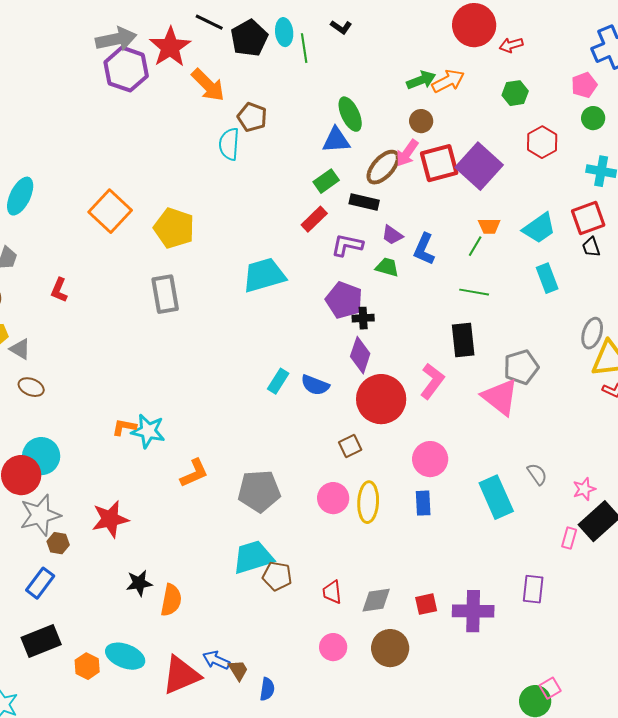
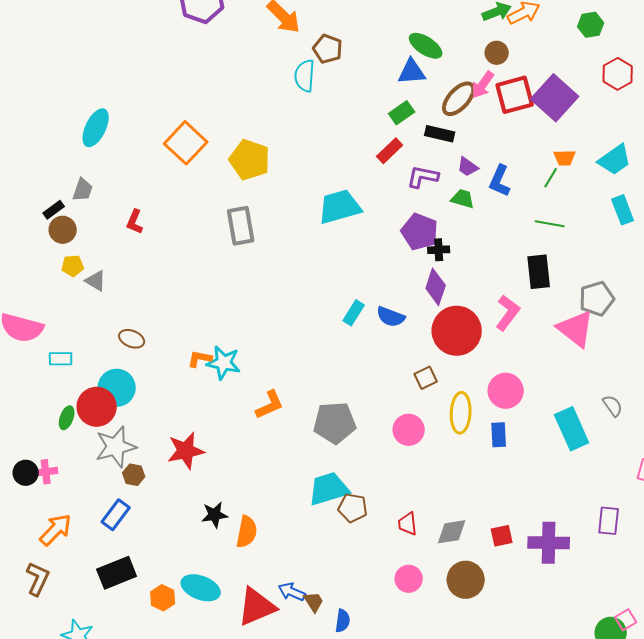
green ellipse: (350, 114) -> (426, 46), turned -32
brown ellipse: (31, 387) -> (132, 339), moved
yellow ellipse: (368, 502) -> (461, 413), moved

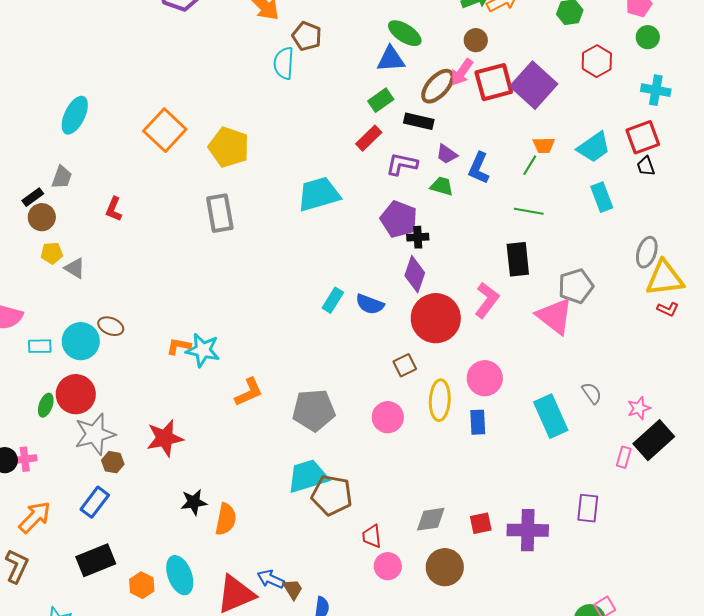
cyan circle: (117, 388) -> (81, 341), moved
brown pentagon: (353, 508) -> (332, 495), size x1.4
red trapezoid: (408, 524) -> (372, 536), moved
cyan ellipse: (201, 588) -> (180, 575), turned 48

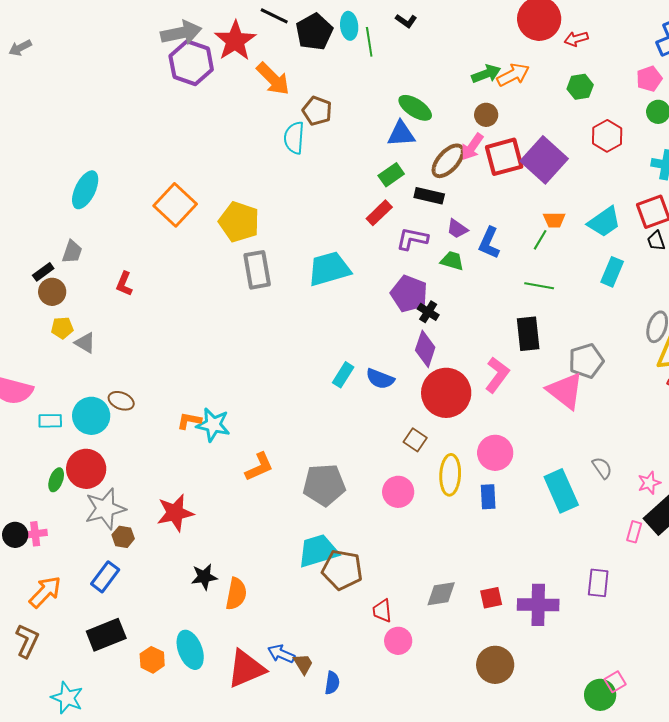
cyan rectangle: (602, 197) -> (612, 272), turned 44
gray rectangle: (220, 213) -> (257, 270), moved
black cross: (418, 237) -> (428, 312), turned 35
brown square: (405, 365) -> (415, 440), turned -30
brown circle: (445, 567) -> (495, 665), moved

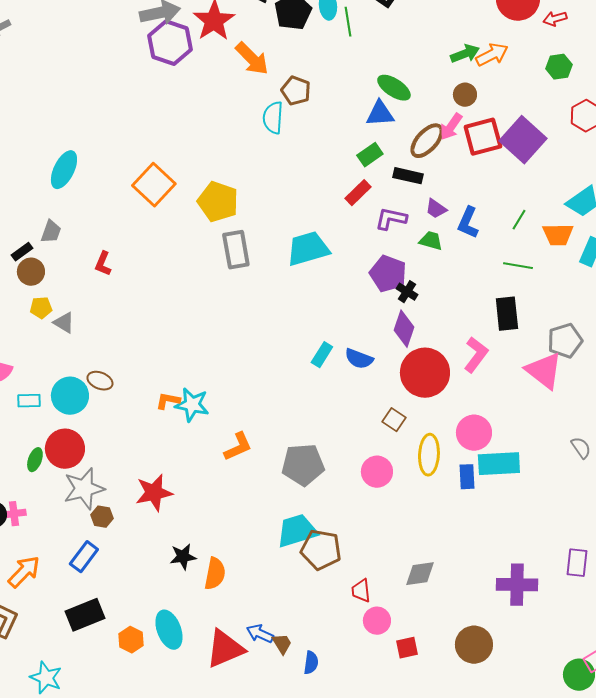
orange trapezoid: (554, 220) -> (558, 235), moved, size x1.4
cyan rectangle: (561, 491) -> (499, 464), moved, turned -69
red square: (491, 598) -> (407, 648), moved

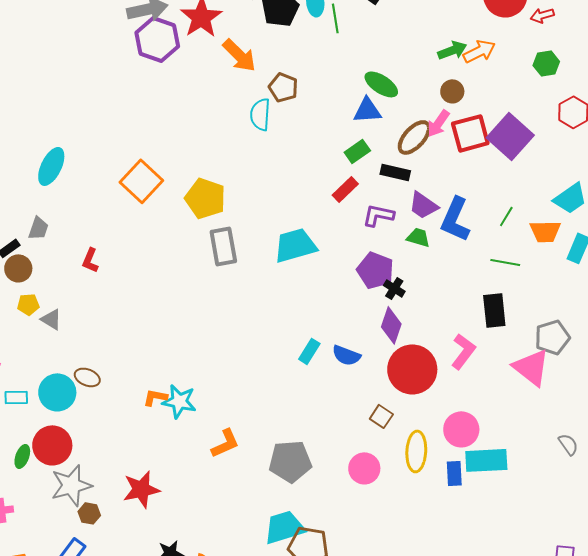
purple trapezoid: (436, 209) -> (423, 205), size x1.4
blue L-shape: (468, 223) -> (455, 219), size x1.4

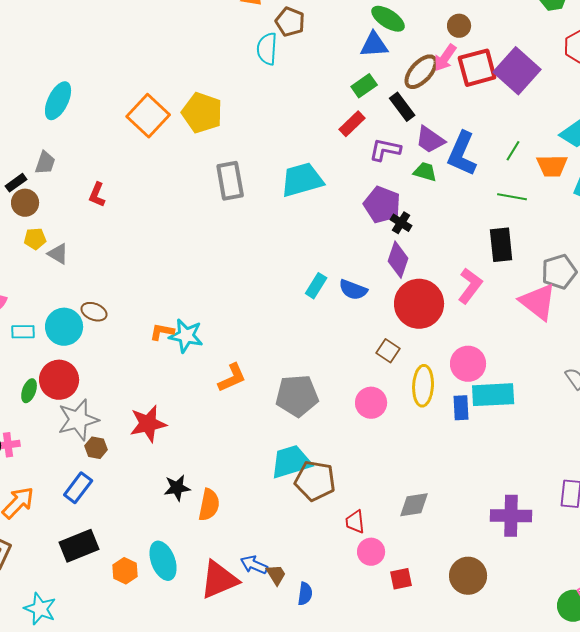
black rectangle: (395, 172) -> (402, 107), turned 40
yellow pentagon: (205, 198) -> (202, 113), moved

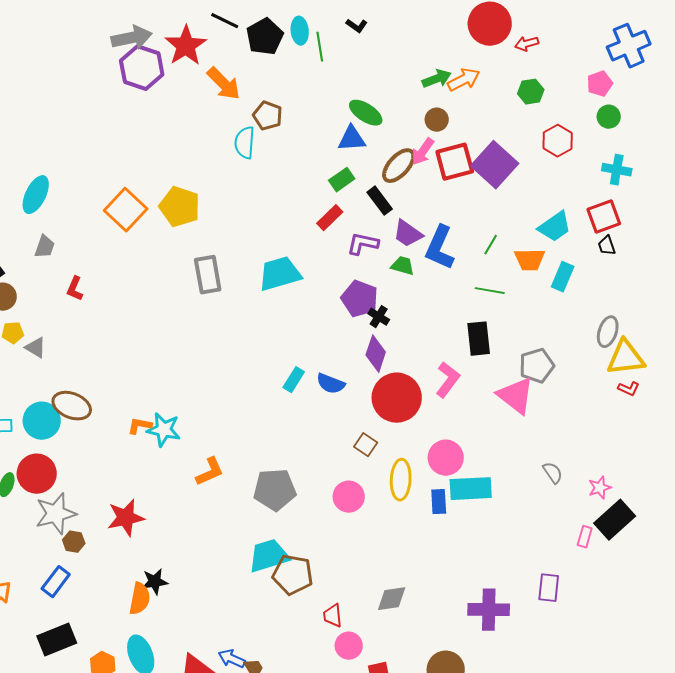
gray trapezoid: (45, 163) -> (45, 247), moved
brown ellipse: (94, 312) -> (72, 406), size x1.5
orange semicircle: (209, 505) -> (140, 599), moved

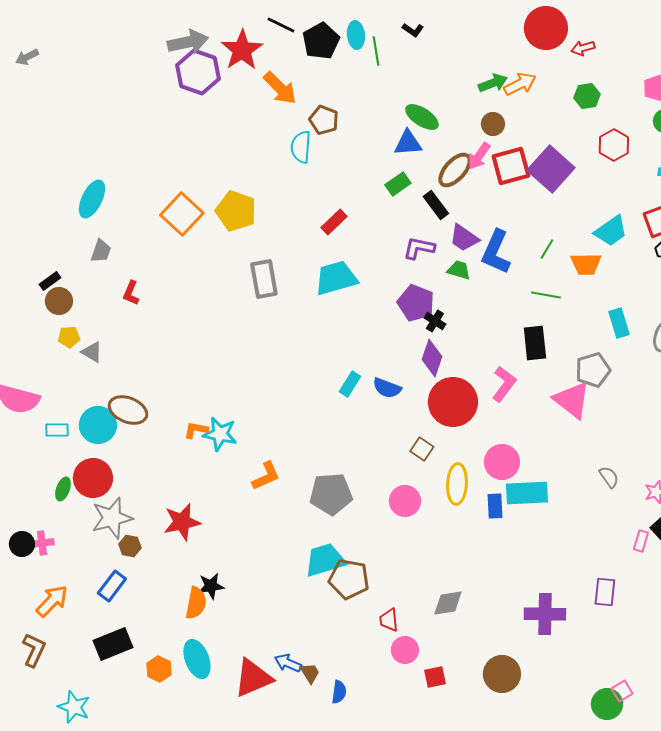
red rectangle: (330, 218) -> (334, 222), moved
cyan rectangle: (563, 277) -> (619, 323), moved, turned -40

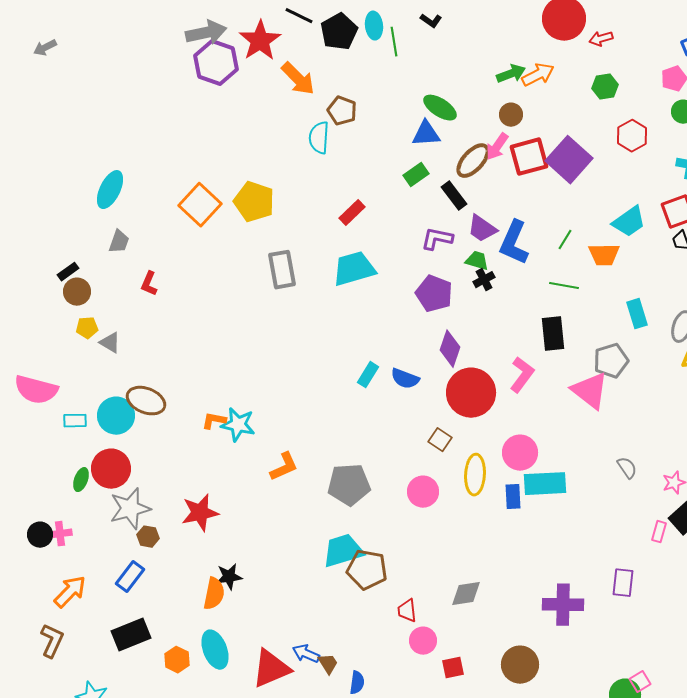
black cross: (435, 321) -> (484, 280), moved, turned 30

